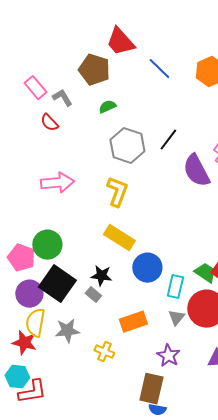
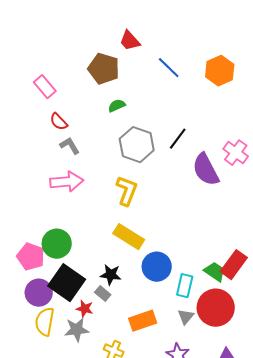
red trapezoid: (120, 42) -> (130, 41), size x0.7
gray L-shape: (62, 98) -> (70, 146), moved
red star: (24, 343) -> (85, 309), moved, size x0.7

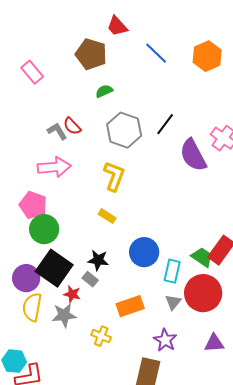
red semicircle: (59, 122) -> (72, 126), moved
yellow rectangle: (129, 237) -> (107, 216), moved, size x0.6
pink pentagon: (31, 257) -> (33, 205), moved

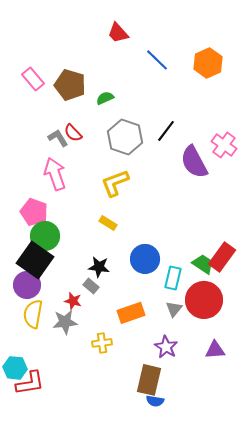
brown pentagon: (91, 54) -> (70, 85), moved
pink arrow: (54, 167) -> (55, 174), turned -104
yellow L-shape: (114, 176) -> (115, 183), turned -132
black square: (54, 268) -> (35, 260), moved
yellow cross: (101, 336) -> (102, 343), turned -30

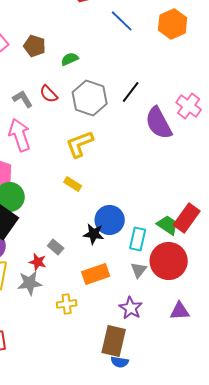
brown pentagon: (70, 85) -> (35, 46), size x0.7
red semicircle: (73, 133) -> (49, 94), moved
black star: (99, 267) -> (94, 234), moved

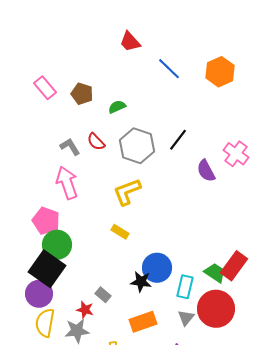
purple semicircle: (159, 123) -> (206, 171), size x0.7

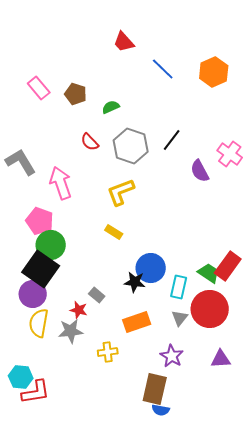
gray L-shape: (70, 147) -> (21, 162), moved, size x1.5

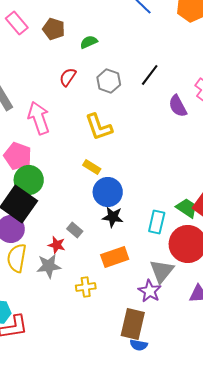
red semicircle: (90, 142) -> (68, 77), turned 78
gray hexagon: (131, 146) -> (109, 81), size x0.7
yellow L-shape: (121, 192) -> (99, 127), turned -88
blue circle: (151, 268) -> (108, 192), moved
gray triangle: (180, 318) -> (162, 271), moved, size x1.5

